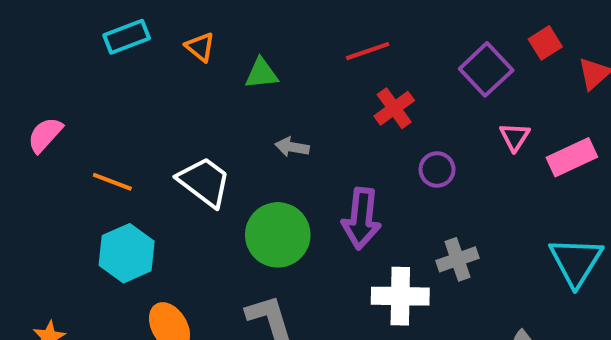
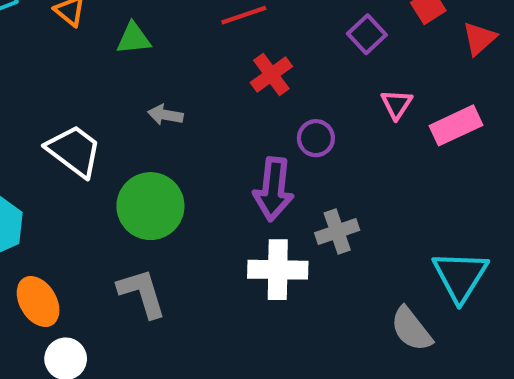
purple square: (486, 69) -> (367, 34), size x0.7
purple arrow: (361, 219) -> (274, 189), moved
cyan triangle: (576, 261) -> (460, 276), moved

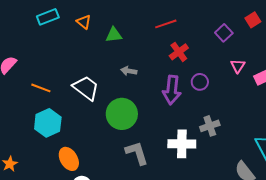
purple arrow: (274, 189) -> (172, 90), moved
gray L-shape: (142, 293) -> (137, 153), moved

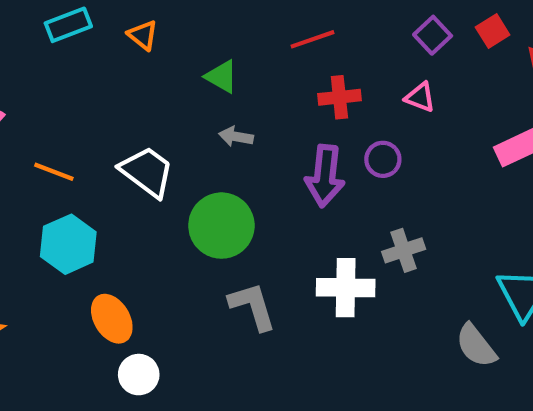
purple square: (224, 33) -> (433, 35), moved
green triangle: (114, 35) -> (221, 77), moved, turned 36
red cross: (179, 52) -> (339, 97), turned 30
pink triangle: (238, 66) -> (420, 97), moved, turned -42

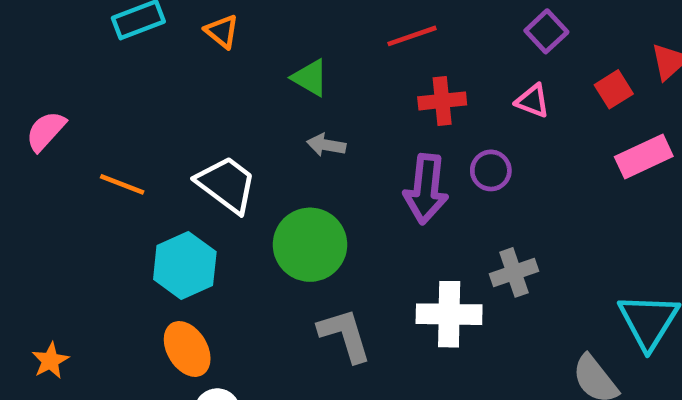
red square: (493, 31) -> (614, 89), moved
cyan hexagon: (68, 244) -> (185, 266), moved

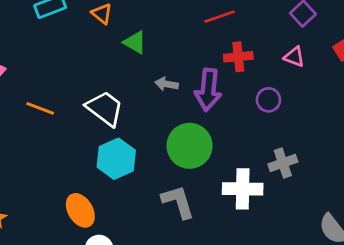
green triangle: (310, 78) -> (135, 42), moved
purple arrow: (426, 189) -> (208, 90), moved
green circle: (310, 245) -> (189, 146), moved
cyan hexagon: (185, 266) -> (116, 159), moved

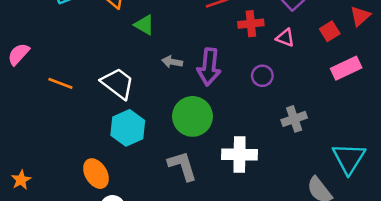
red cross: (238, 57) -> (251, 24), moved
gray cross: (283, 163) -> (294, 119), moved

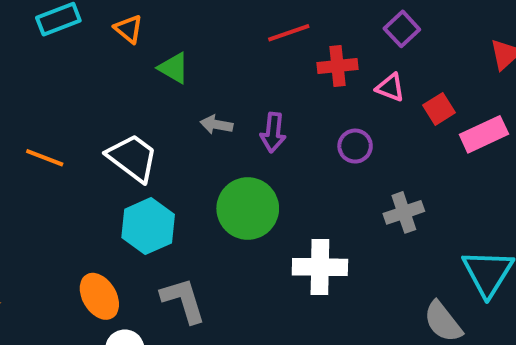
red square: (330, 31) -> (439, 109), moved
purple arrow: (209, 67) -> (273, 132), size x0.7
gray L-shape: (182, 166) -> (183, 300), moved

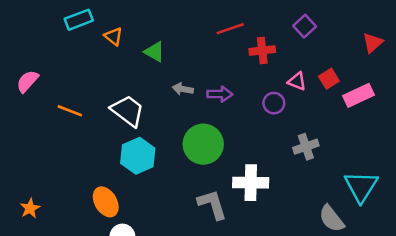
orange triangle: (129, 29) -> (113, 36), moved
pink triangle: (390, 87) -> (297, 81), moved
purple arrow: (273, 132) -> (220, 94), turned -95
gray L-shape: (183, 300) -> (212, 204), moved

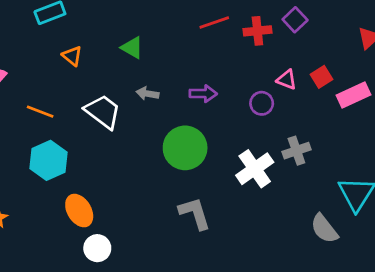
orange triangle: (113, 36) -> (72, 56), moved
red cross: (262, 50) -> (257, 31), moved
gray arrow: (183, 89) -> (147, 94), moved
cyan hexagon: (138, 156) -> (49, 160), moved
white cross: (251, 183) -> (255, 169), moved, turned -36

